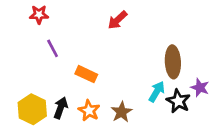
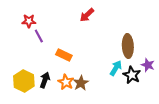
red star: (39, 15) -> (29, 21), moved
brown star: (121, 112) -> (81, 83), moved

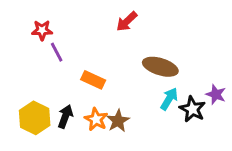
brown ellipse: (128, 46) -> (160, 67), moved, turned -70

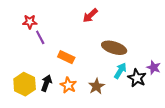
brown star: (118, 121) -> (96, 86), moved

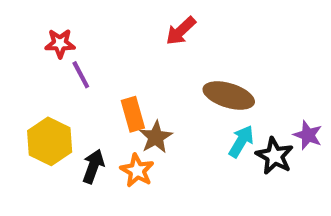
orange rectangle: (66, 57) -> (133, 114), turned 49
yellow hexagon: (25, 84) -> (50, 141), moved
brown star: (96, 86) -> (156, 137), moved

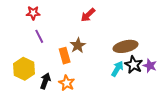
red star: (60, 43) -> (33, 13), moved
brown ellipse: (229, 96) -> (125, 46), moved, turned -30
brown star: (156, 137) -> (78, 45), moved
black star: (275, 156) -> (134, 65), moved

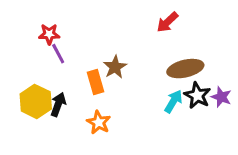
red star: (33, 13) -> (49, 34), moved
red arrow: (88, 15) -> (167, 22), moved
black arrow: (45, 81) -> (58, 104), moved

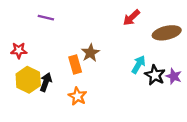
red star: (49, 34) -> (19, 50), moved
purple line: (58, 54) -> (46, 18), moved, turned -49
brown ellipse: (185, 69) -> (167, 33), moved
cyan arrow: (173, 101) -> (139, 65), moved

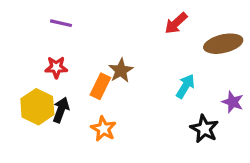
red star: (19, 50) -> (56, 67), moved
orange rectangle: (75, 65) -> (100, 86), turned 42
black star: (155, 75) -> (204, 129), moved

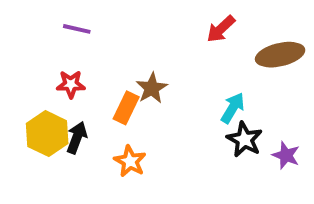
purple star: (233, 102) -> (286, 155), moved
black star: (204, 129) -> (245, 140), moved

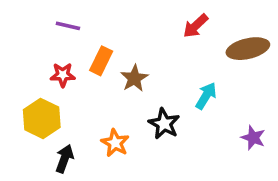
orange rectangle: (126, 108) -> (101, 61), moved
black arrow: (77, 138) -> (64, 159), moved
black star: (245, 140) -> (164, 124), moved

